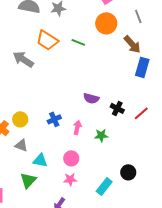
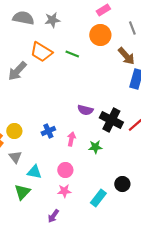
gray arrow: (23, 59) -> (17, 71), turned -80
black cross: (117, 108) -> (111, 120), size x1.6
gray triangle: (21, 145) -> (15, 157), turned 32

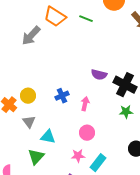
green star: (95, 147) -> (126, 112), moved
pink circle: (65, 170) -> (87, 133), moved
cyan rectangle: (98, 198) -> (98, 163), moved

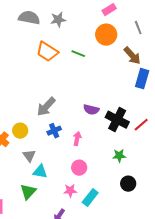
gray arrow: (31, 36) -> (46, 107), moved
green star: (126, 112) -> (119, 156), moved
gray triangle: (29, 122) -> (29, 156), moved

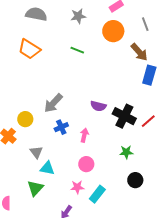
gray star: (58, 20) -> (78, 16), moved
orange trapezoid: (47, 52) -> (29, 49), moved
green line: (78, 54) -> (77, 50), moved
yellow circle: (20, 131) -> (25, 119), moved

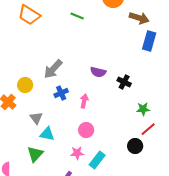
brown arrow: (139, 52) -> (139, 18), turned -30
black cross: (124, 116) -> (124, 82), size x0.6
red line: (148, 121) -> (148, 129), moved
green star: (126, 152) -> (143, 109), moved

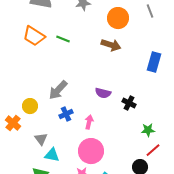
green line: (77, 16) -> (63, 39), moved
brown arrow: (139, 18) -> (111, 45), moved
pink circle: (86, 130) -> (91, 151), size x1.6

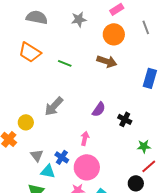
green line: (63, 39) -> (65, 63), moved
purple semicircle: (103, 93) -> (99, 109), turned -70
blue cross: (66, 114) -> (62, 157), moved, turned -32

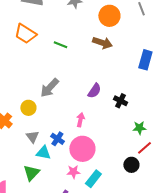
yellow circle: (26, 122) -> (28, 108), moved

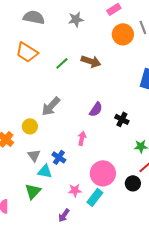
orange circle: (109, 16) -> (123, 34), moved
brown arrow: (102, 43) -> (91, 61), moved
green line: (60, 45) -> (62, 63), turned -64
pink circle: (82, 149) -> (103, 173), moved

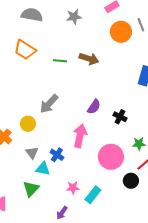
green line: (62, 63) -> (60, 61), turned 48
pink arrow: (82, 138) -> (80, 136), size x1.6
pink circle: (103, 173) -> (111, 157), moved

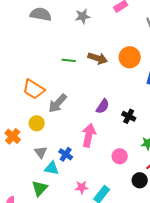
orange circle: (121, 32) -> (130, 57), moved
orange trapezoid: (25, 50) -> (34, 89), moved
pink circle: (111, 157) -> (120, 156), size x0.6

